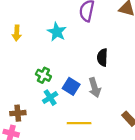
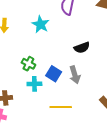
black semicircle: (102, 57) -> (82, 48), turned -112
cyan cross: (50, 98) -> (34, 84), turned 32

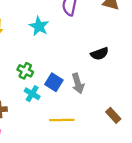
black semicircle: (82, 48) -> (100, 54), moved
cyan cross: (34, 84) -> (32, 94), turned 32

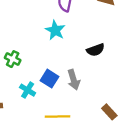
cyan star: (39, 26) -> (55, 30), moved
green cross: (25, 71) -> (13, 59), moved

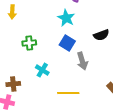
green cross: (13, 59) -> (29, 43), turned -32
blue square: (49, 79) -> (67, 43), moved

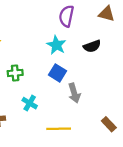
black semicircle: (101, 35) -> (92, 46), moved

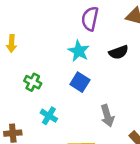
green cross: (15, 73) -> (33, 82), turned 32
gray arrow: (74, 93) -> (107, 116), moved

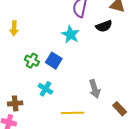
black semicircle: (119, 52) -> (104, 26), moved
blue square: (80, 82) -> (54, 61), moved

